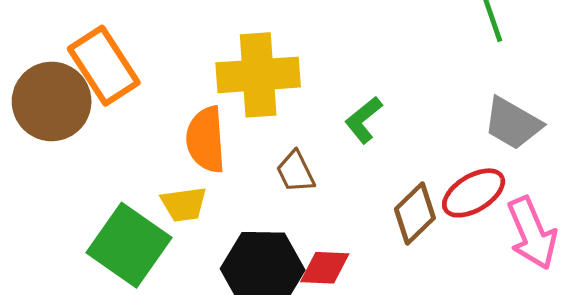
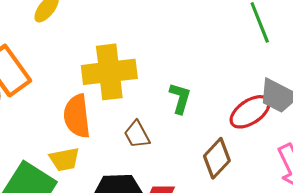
green L-shape: (364, 120) -> (180, 98), turned 148
red ellipse: (474, 193) -> (250, 112), moved

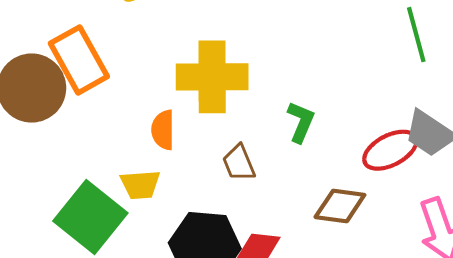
orange semicircle: (77, 116) -> (163, 130), size x0.7
brown diamond: (217, 158) -> (340, 206), turned 48

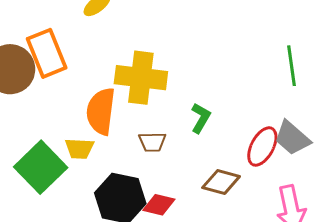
orange semicircle: (163, 130) -> (101, 111), size x1.6
red ellipse: (390, 150) -> (262, 146), turned -42
brown trapezoid: (239, 163) -> (152, 142), turned -76

